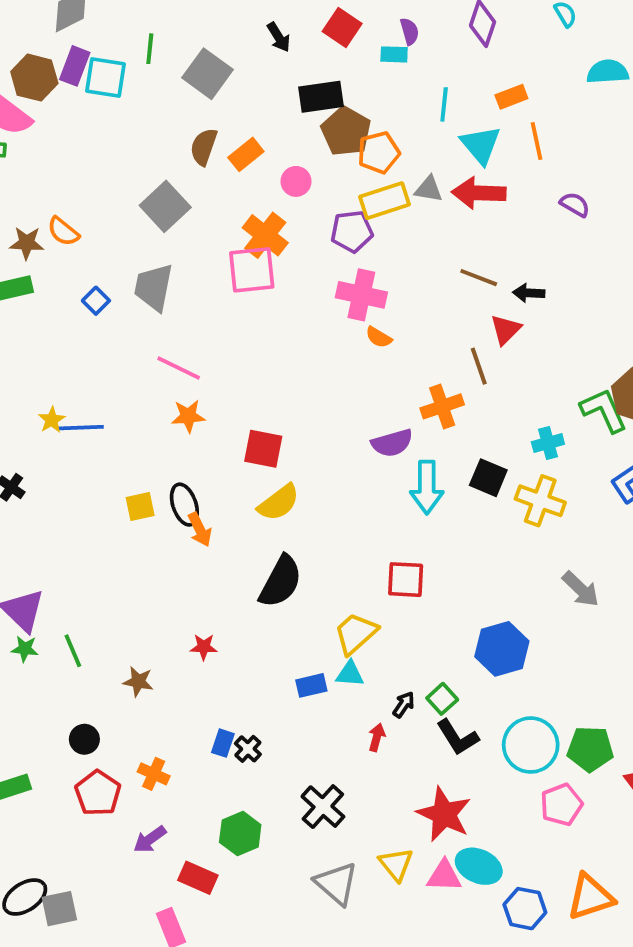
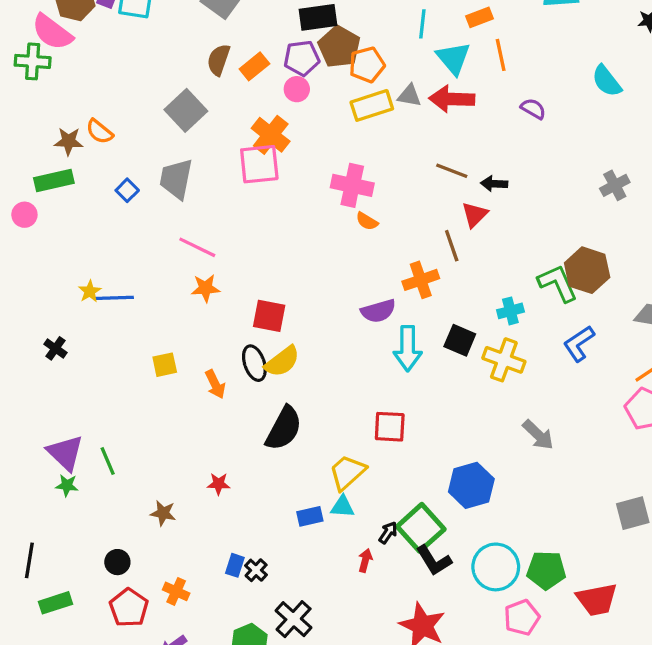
purple pentagon: (352, 231) -> (302, 58), moved
black ellipse: (184, 505) -> (254, 363), moved
green line: (73, 651) -> (108, 461), moved
green square: (442, 699) -> (421, 528), size x1.8
black cross: (323, 807) -> (294, 619), moved

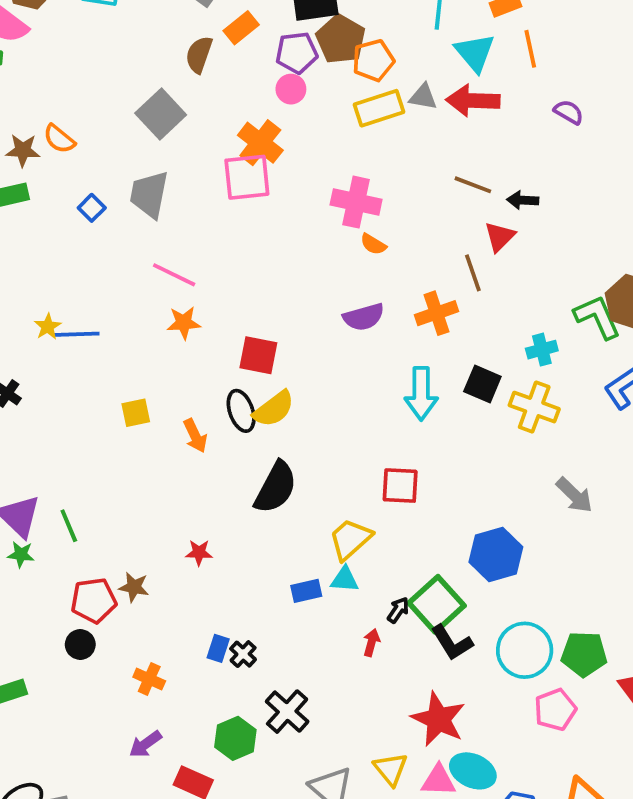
orange rectangle: (254, 66) -> (241, 28), moved
purple semicircle: (378, 311) -> (364, 317), moved
red pentagon: (129, 608) -> (94, 600), moved, turned 30

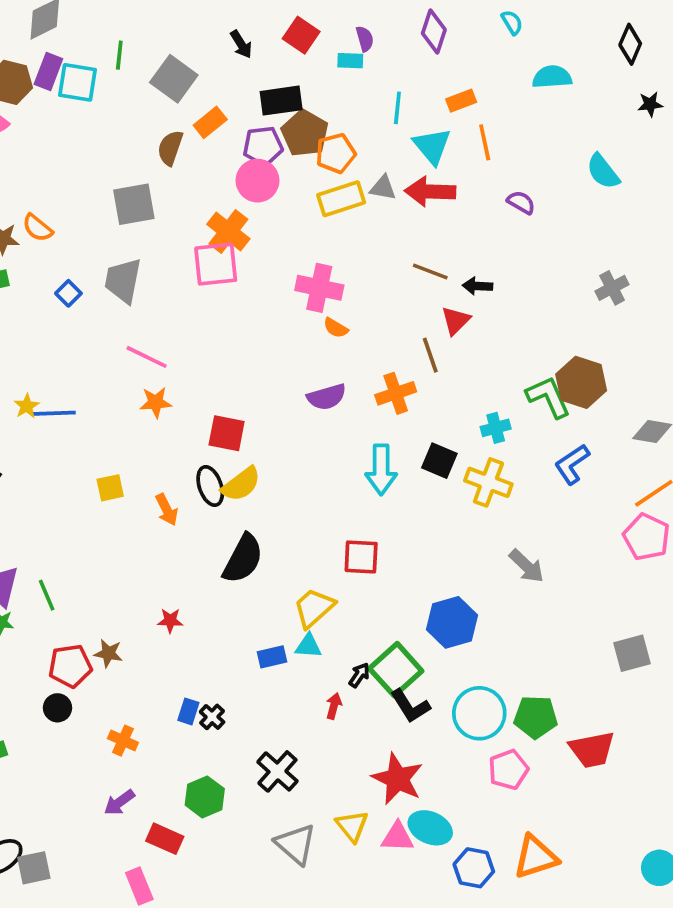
pink circle: (291, 89) -> (257, 181), size x1.5
gray square: (161, 114) -> (134, 204), turned 33
black cross: (287, 712) -> (277, 771), moved

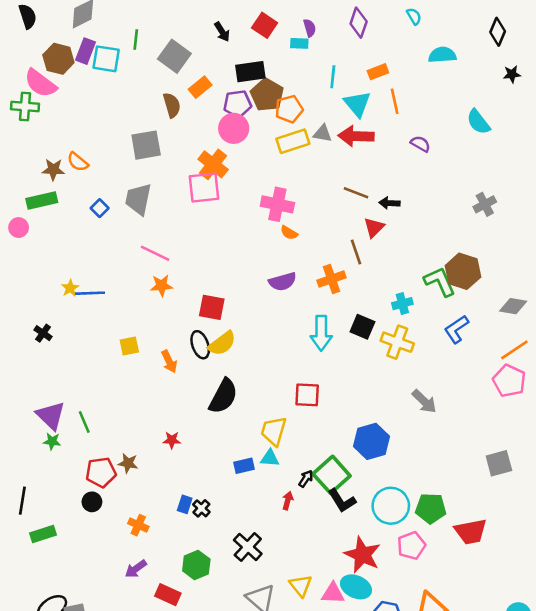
brown semicircle: (170, 148) -> (172, 105), turned 145
yellow trapezoid: (314, 608) -> (274, 431), turned -32
red star: (397, 779) -> (362, 555), moved

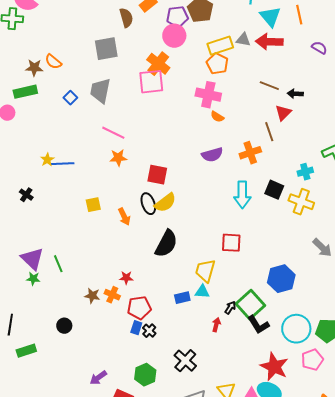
orange pentagon: (289, 109) -> (217, 64), moved, turned -30
red pentagon: (101, 472) -> (139, 308), moved
orange cross: (138, 525) -> (112, 295), moved

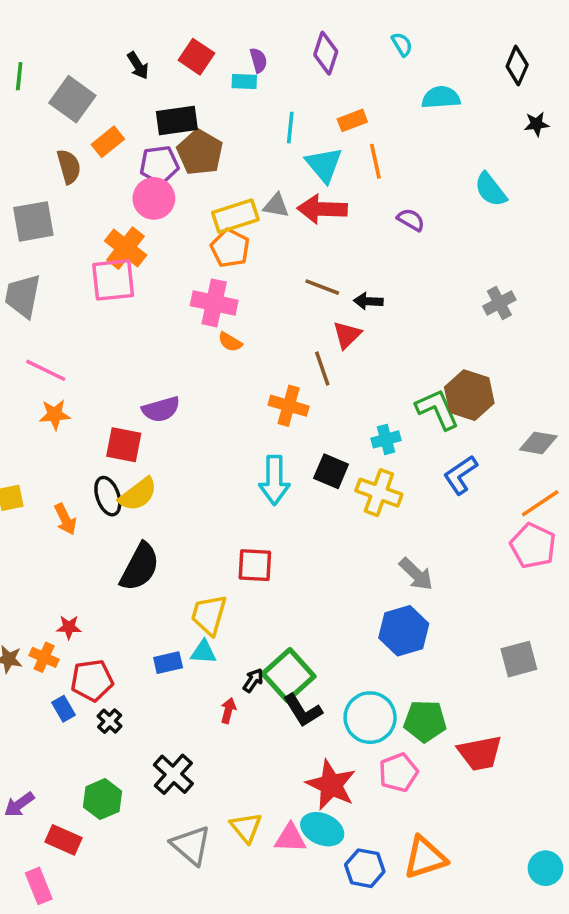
orange cross: (250, 153) -> (289, 406), turned 35
purple semicircle: (212, 155) -> (161, 409), moved
blue hexagon: (281, 279) -> (404, 631), moved
blue rectangle: (136, 328) -> (64, 709), moved, turned -48

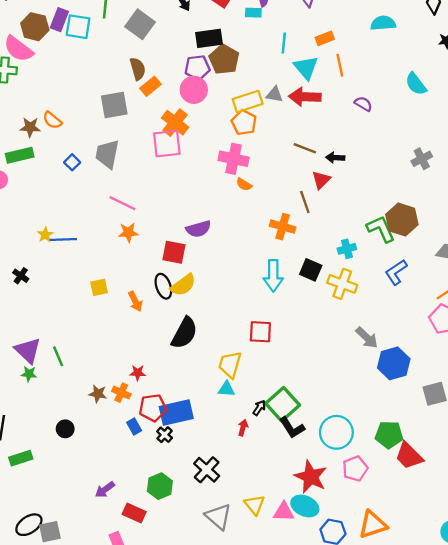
orange rectangle: (108, 142) -> (151, 86), moved
blue hexagon: (404, 631) -> (394, 363), moved
blue rectangle: (168, 663) -> (176, 412), moved, size x1.8
green pentagon: (425, 721) -> (389, 435), moved
red trapezoid: (480, 753) -> (409, 456), turned 56

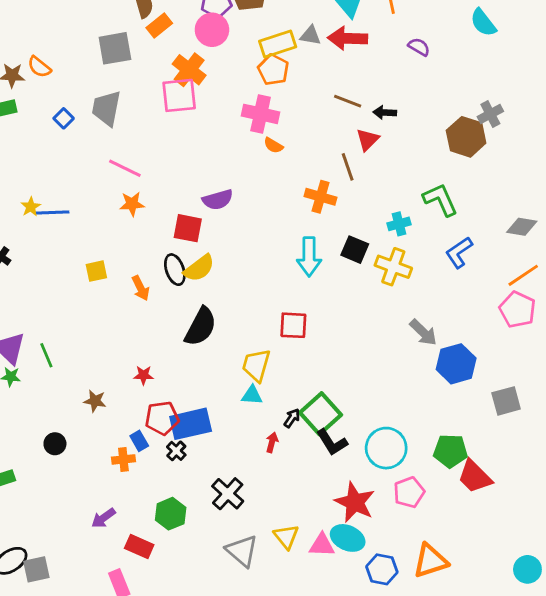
brown hexagon: (402, 220) -> (466, 137), moved
orange cross: (121, 393) -> (123, 459), moved, turned -30

